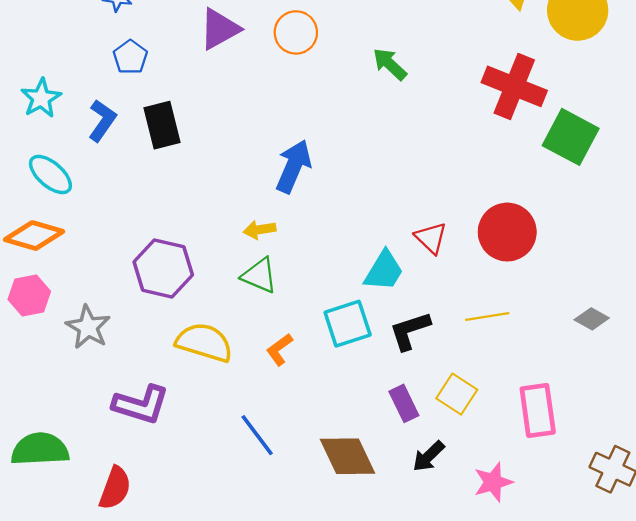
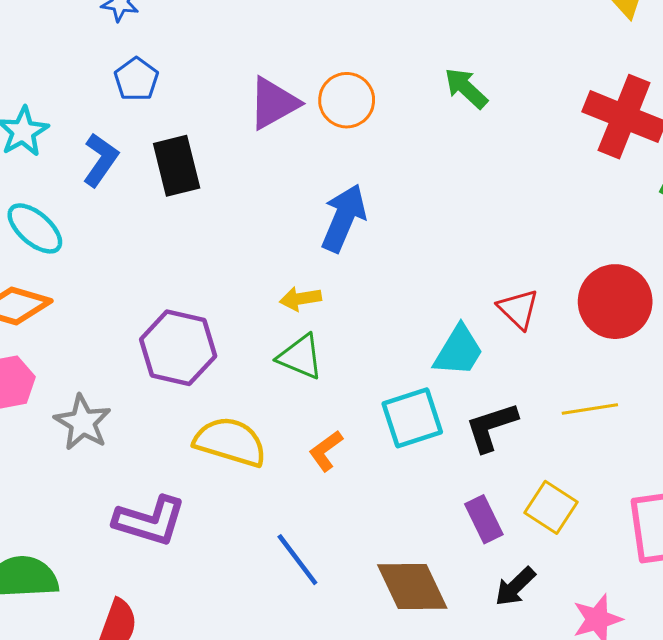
purple triangle: (220, 29) -> (274, 103), moved
orange circle: (296, 32) -> (347, 100), moved

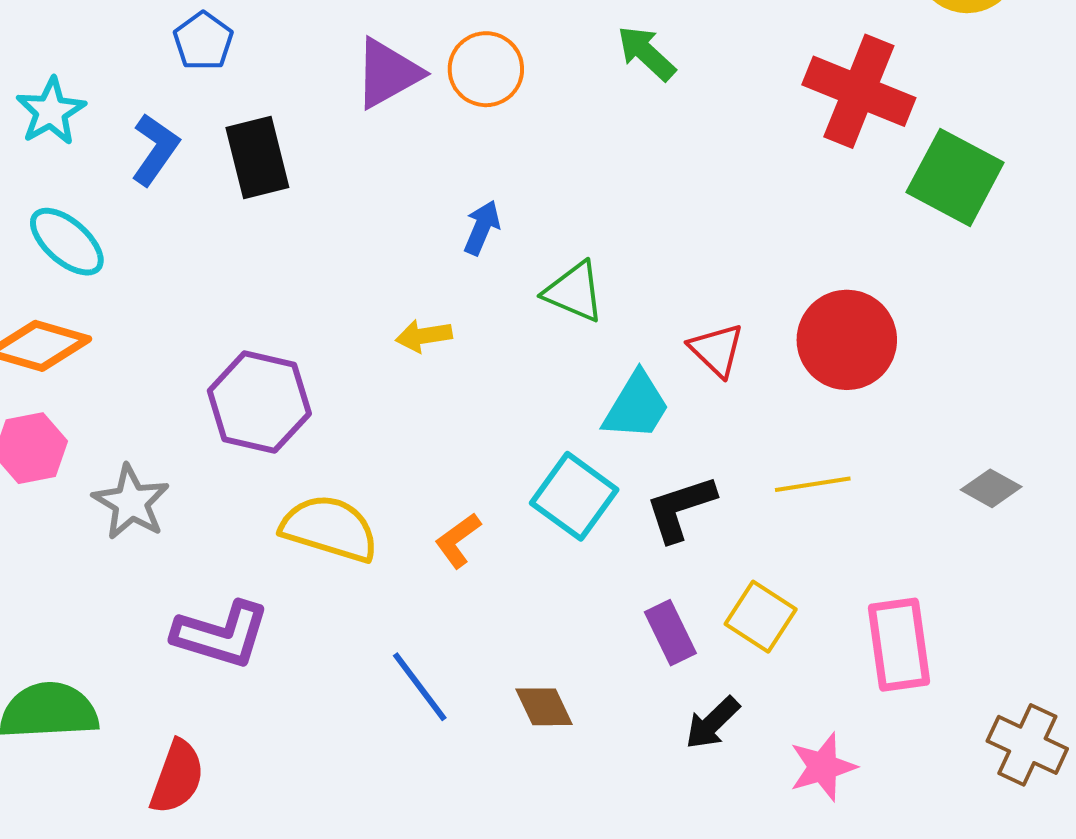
blue arrow: (344, 218) -> (482, 228), size x0.6
green triangle: (300, 357) -> (574, 292), moved
cyan square: (412, 418) -> (574, 496), turned -36
brown diamond: (412, 586) -> (544, 707), moved, size x0.6

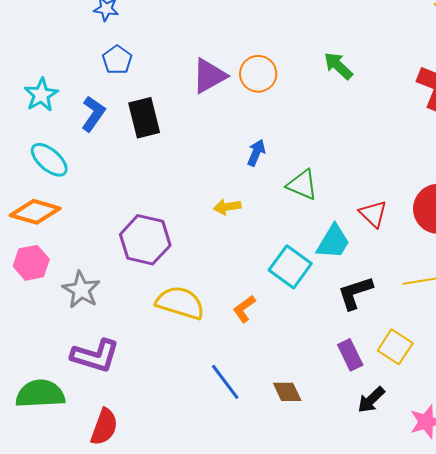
cyan square: (574, 496) -> (290, 267), moved
purple L-shape: (221, 635) -> (95, 356), moved

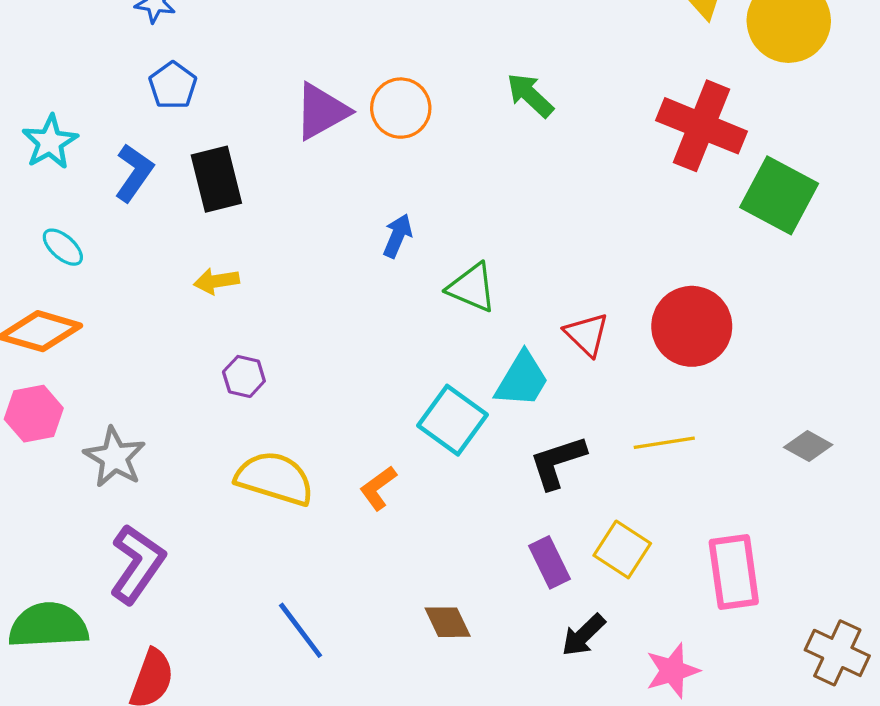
cyan ellipse: (49, 160) -> (63, 247), size x0.7
yellow arrow: (227, 207) -> (216, 281), moved
purple hexagon: (145, 240) -> (244, 376), moved, size x0.5
purple L-shape: (95, 356) -> (137, 564), turned -72
blue line: (225, 382) -> (301, 630), moved

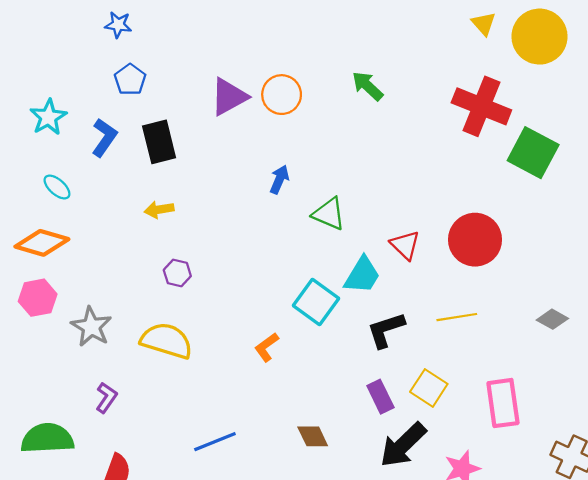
yellow semicircle: (275, 478) -> (167, 341), moved
purple L-shape: (137, 564) -> (106, 398), size x0.6
blue line: (301, 630) -> (215, 442), turned -75
black arrow: (583, 635) -> (403, 445), size x1.6

